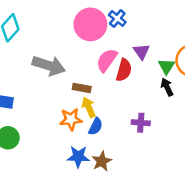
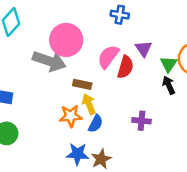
blue cross: (117, 19) -> (120, 15), turned -30
pink circle: (90, 24) -> (66, 40), moved

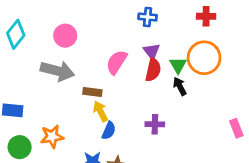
blue cross: (120, 15) -> (148, 17), moved
pink circle: (66, 40) -> (65, 36), moved, size x0.7
red semicircle: (125, 67) -> (153, 70), moved
orange star: (71, 116) -> (52, 137), moved

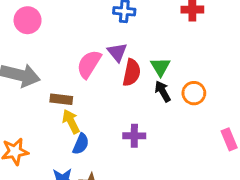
pink circle: (65, 36) -> (28, 20), moved
purple triangle: (152, 51) -> (117, 52), moved
orange circle: (204, 58) -> (194, 93), moved, size x0.6

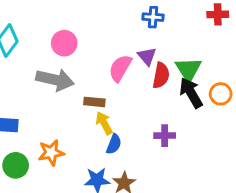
pink circle: (28, 20) -> (64, 43), moved
green triangle: (160, 67) -> (188, 69), size x1.4
black arrow: (163, 91) -> (191, 93), size x1.5

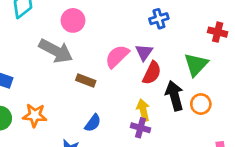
blue cross: (153, 17) -> (159, 19), turned -36
green triangle: (188, 69) -> (196, 65), moved
yellow arrow: (104, 123) -> (143, 110), moved

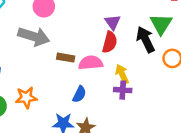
pink semicircle: (117, 56) -> (91, 63), moved, turned 50
red semicircle: (152, 73) -> (110, 42), moved
black arrow: (174, 96) -> (146, 40), moved

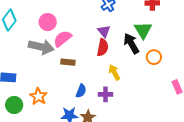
pink semicircle: (91, 63) -> (62, 39), moved, turned -30
purple cross: (123, 90) -> (106, 94), moved
orange star: (26, 97) -> (38, 96), turned -30

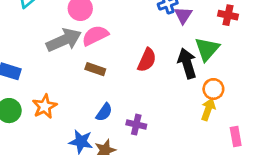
purple triangle: (104, 31) -> (183, 15), moved
gray arrow: (41, 47) -> (64, 40), turned -50
yellow arrow: (114, 72) -> (208, 109), moved, turned 35

